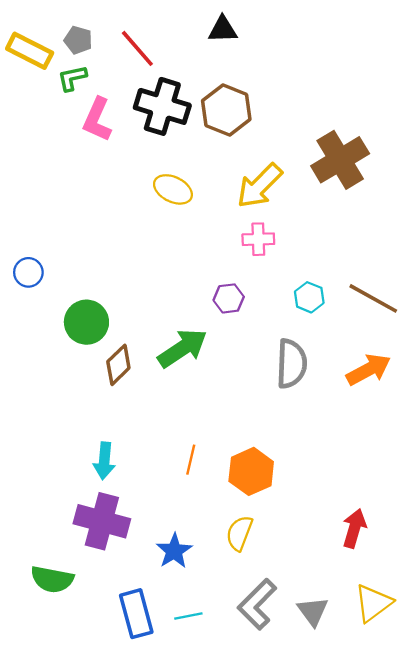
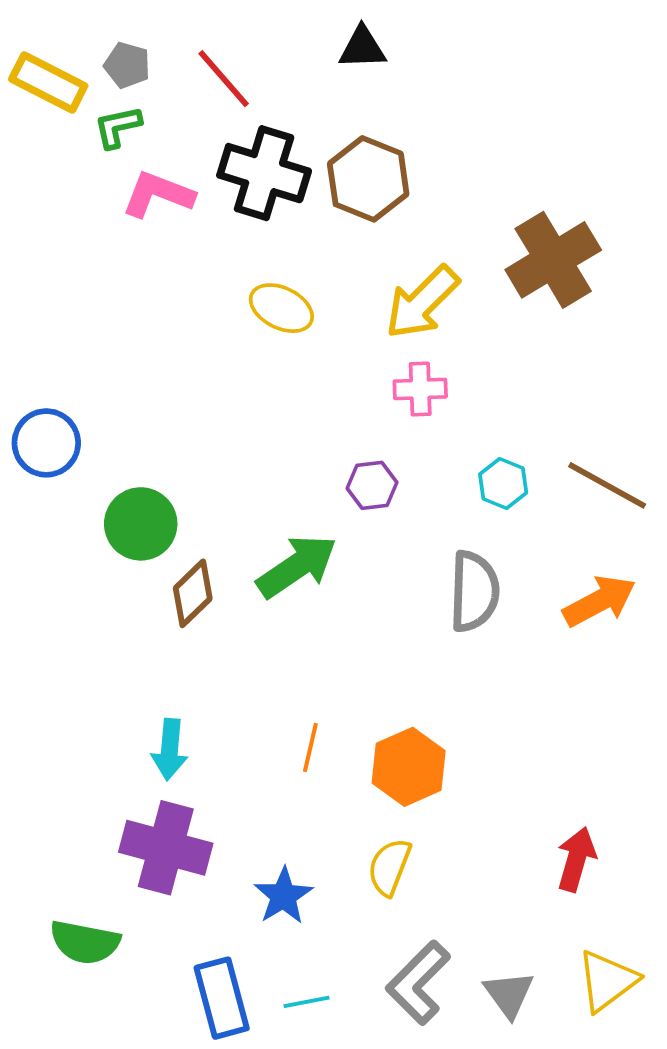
pink L-shape: (97, 119) -> (158, 194), turned 87
blue circle: (28, 272) -> (46, 443), size x1.4

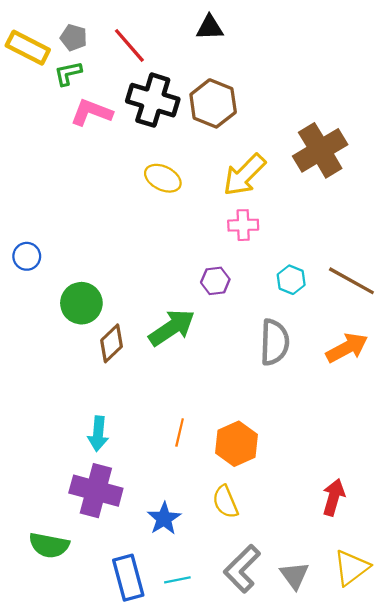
blue circle: (46, 443) -> (27, 256), size x0.7
yellow semicircle: (389, 867) -> (225, 502), turned -44

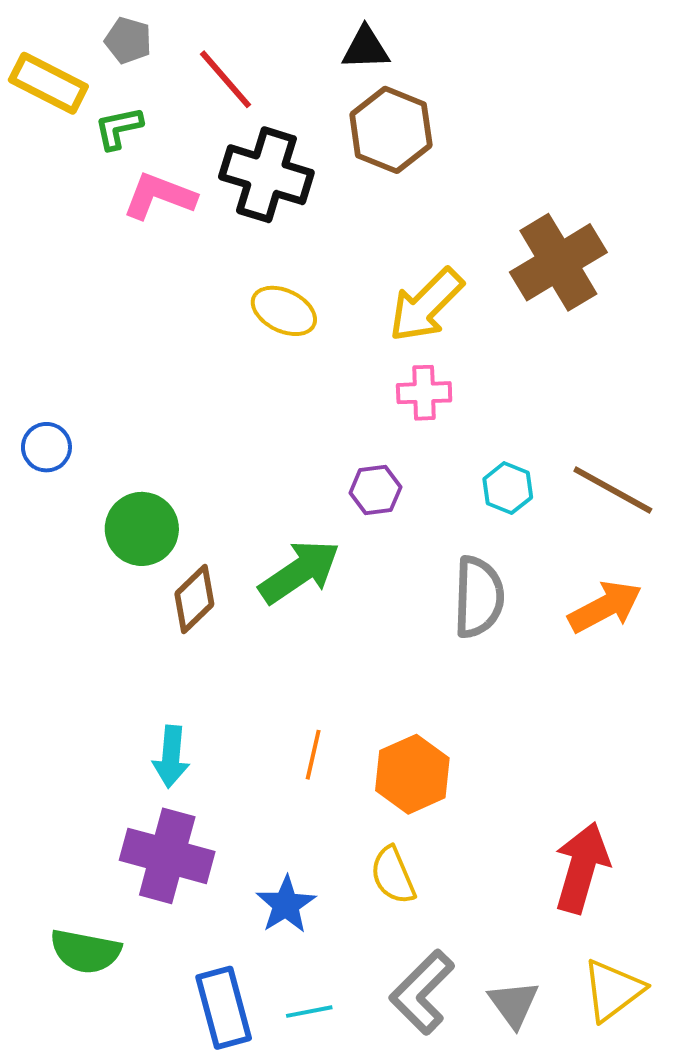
gray pentagon: (74, 38) -> (128, 40), moved
brown hexagon: (213, 103) -> (391, 130), moved
red arrow: (334, 497) -> (582, 868), size x1.4

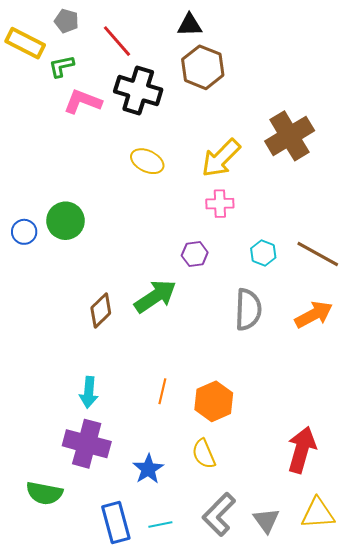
green circle: (142, 529) -> (65, 221), moved
yellow triangle: (613, 990) -> (318, 513), turned 33

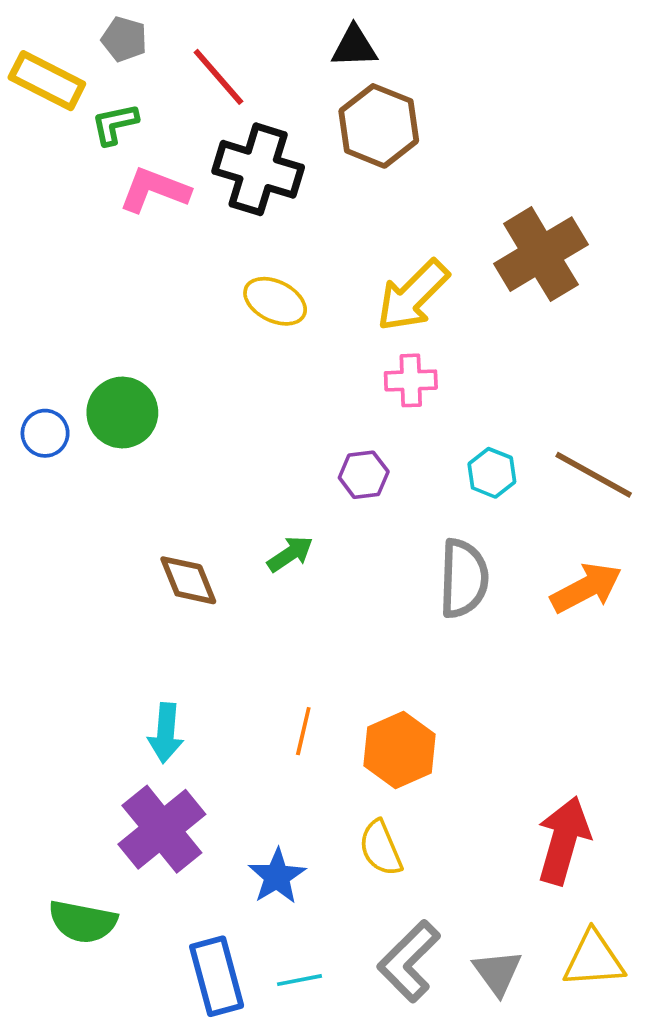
green arrow: (155, 296) -> (290, 554), size x0.6
brown diamond: (101, 311) -> (188, 580), turned -68
purple cross: (87, 444) -> (162, 829), turned 36

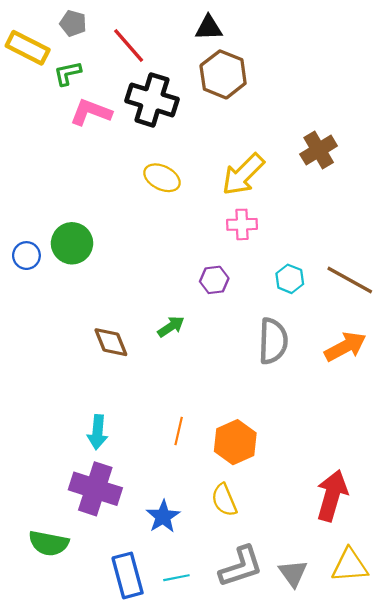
brown cross: (541, 254) -> (319, 150), size x0.7
purple cross: (162, 829) -> (95, 489), turned -33
gray L-shape: (409, 961) -> (241, 567), turned -153

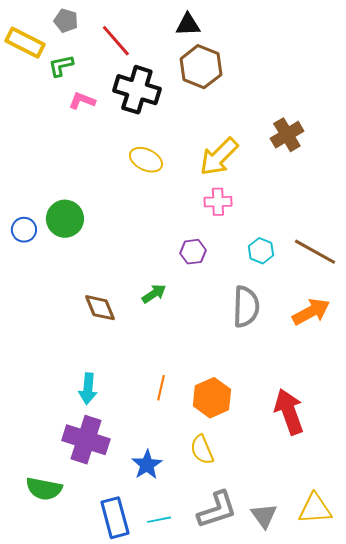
pink L-shape: (91, 112) -> (82, 101), size x0.7
red arrow: (332, 495) -> (289, 412), moved, turned -36

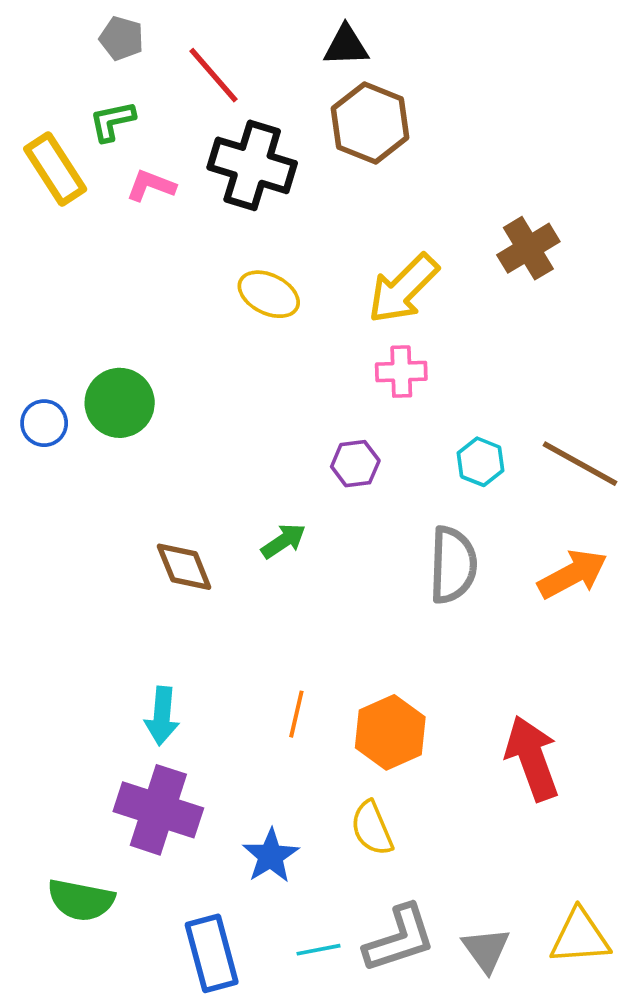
yellow rectangle: (25, 43) -> (55, 169), moved, turned 30
cyan line: (159, 520) -> (318, 950), moved

